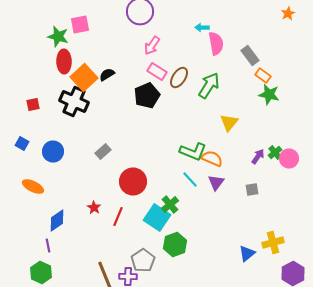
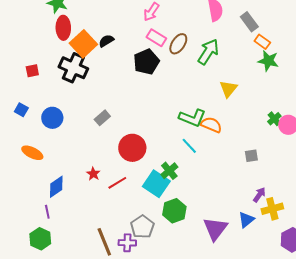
purple arrow: (258, 156) -> (259, 195), moved
purple triangle: (216, 182) -> (215, 229), moved, size x1.5
red line: (118, 216) -> (117, 183), turned 36

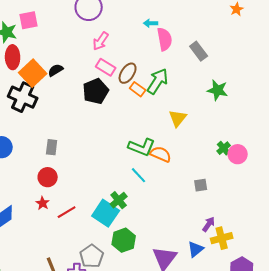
orange rectangle: (262, 42) -> (138, 89), moved
gray rectangle: (102, 118) -> (52, 147), turned -42
red circle: (132, 148) -> (48, 177), moved, size x0.7

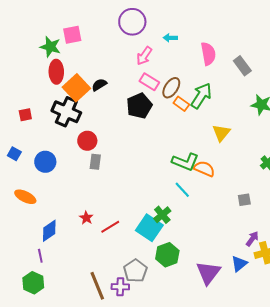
cyan arrow: (151, 23) -> (170, 38), moved
red circle: (48, 177) -> (87, 141), moved

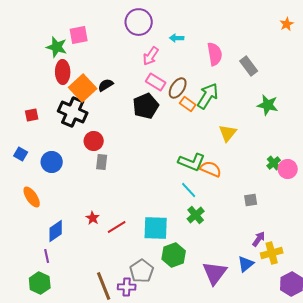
orange ellipse: (25, 197) -> (32, 197), turned 30
green cross: (162, 215) -> (196, 215), moved
cyan square: (149, 228) -> (156, 228), turned -32

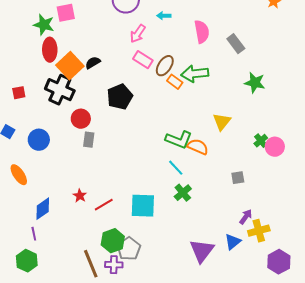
green arrow: (208, 96) -> (195, 74), turned -128
black pentagon: (146, 106) -> (120, 97), moved
yellow triangle: (228, 133) -> (222, 122), moved
green hexagon: (174, 255) -> (113, 241), moved

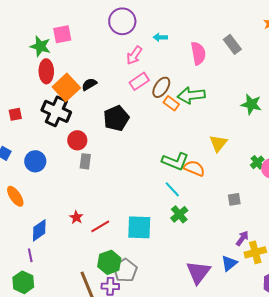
gray rectangle: (236, 44) -> (232, 44), moved
pink rectangle: (143, 60) -> (139, 81), turned -66

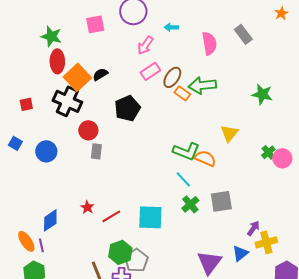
pink square: (62, 34) -> (95, 24), moved
orange ellipse: (15, 196) -> (26, 241), moved
gray square: (234, 199) -> (221, 201), moved, size x1.6

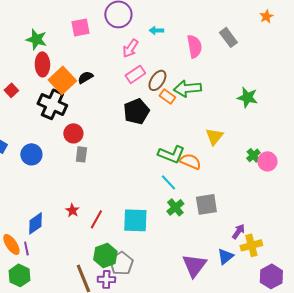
red square: (26, 104) -> (11, 90), moved, turned -32
black pentagon: (127, 108) -> (136, 111), moved
red line: (111, 216) -> (96, 219), turned -30

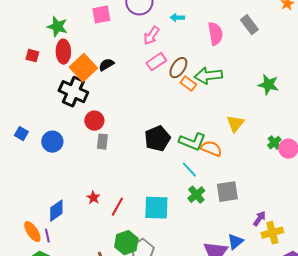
red square: (11, 90) -> (32, 56), moved, turned -32
black pentagon: (136, 111) -> (157, 139), moved
blue triangle: (225, 256) -> (235, 242), moved

